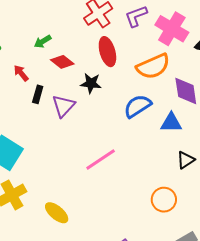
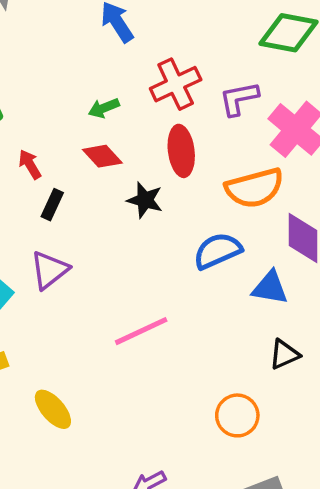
green arrow: (43, 41) -> (104, 108), moved
purple triangle: (63, 106) -> (50, 270), moved

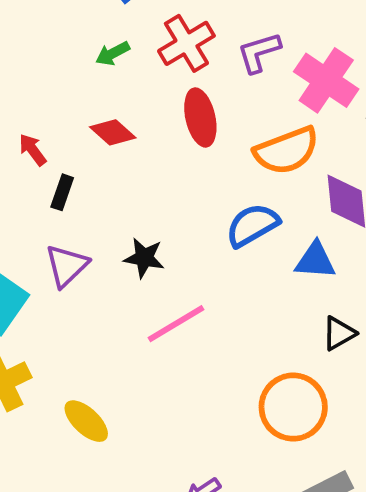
green arrow: (104, 108) -> (113, 53), moved
black star: (145, 200) -> (144, 258), moved
orange circle: (237, 415) -> (293, 407), size x1.4

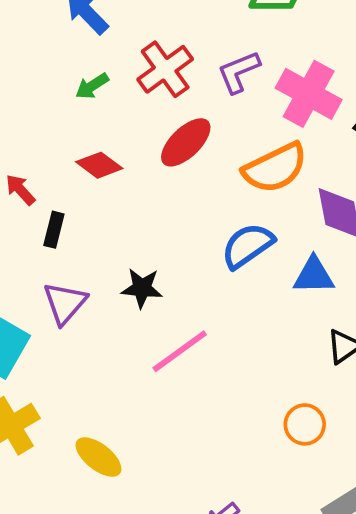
red ellipse: (200, 117) -> (186, 142), turned 64
orange circle: (293, 407) -> (305, 424), size x0.6

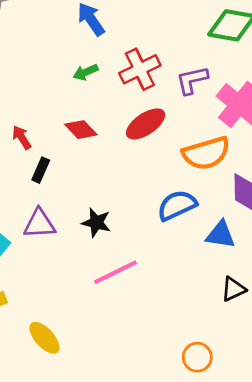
purple triangle: (65, 303) -> (39, 224), turned 36
orange circle: (305, 424) -> (197, 357), moved

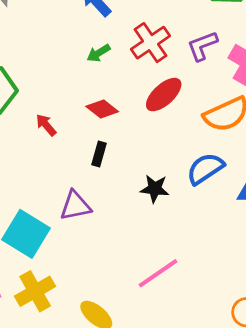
black rectangle: (41, 170) -> (99, 154), moved
black star: (96, 223) -> (155, 189), moved
pink line: (116, 272) -> (158, 273), moved

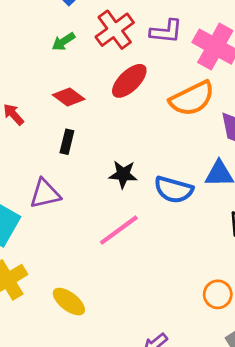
purple L-shape: (202, 46) -> (166, 31), turned -152
blue semicircle: (205, 169) -> (174, 190), moved, turned -129
pink line: (158, 273) -> (119, 230), moved

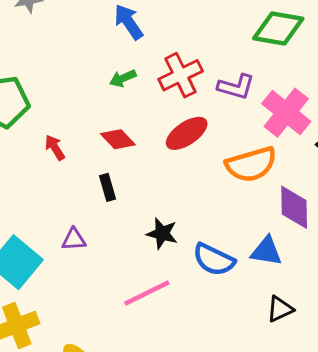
black rectangle: (67, 142) -> (107, 187), turned -40
purple triangle: (45, 194) -> (74, 239), size x0.7

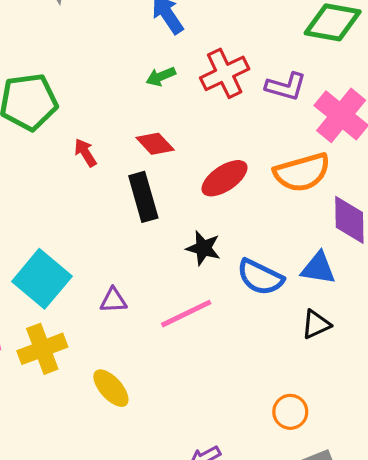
red ellipse: (187, 133) -> (224, 178), moved
black rectangle: (107, 187) -> (143, 197), size x1.6
purple triangle: (74, 239) -> (113, 300), moved
black triangle: (280, 309) -> (316, 324), moved

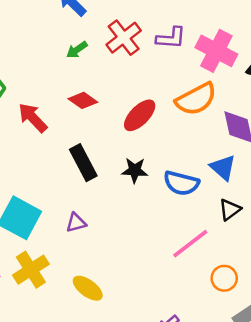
red arrow: (85, 153) -> (33, 118), size x1.5
black rectangle: (143, 197) -> (83, 163), moved
blue triangle: (318, 268) -> (223, 168), turned 44
pink line: (186, 314) -> (190, 244), moved

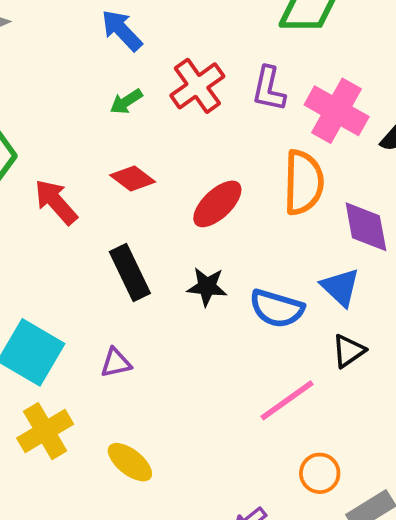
purple L-shape: (171, 38) -> (269, 89), turned 96
orange semicircle: (196, 99) -> (304, 182), turned -63
orange circle: (224, 278) -> (320, 473), moved

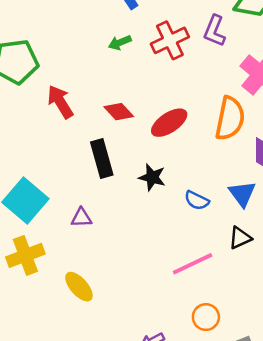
purple L-shape: (269, 89) -> (215, 31), moved
red diamond: (133, 179) -> (119, 112), moved
blue semicircle: (277, 308) -> (197, 200), size x0.7

